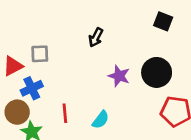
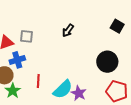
purple star: (119, 76) -> (79, 93), moved
cyan semicircle: (101, 120) -> (63, 89), size x1.5

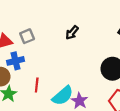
gray square: (27, 36) -> (27, 36), turned -32

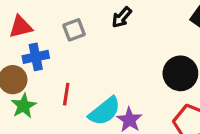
gray square: (27, 36) -> (74, 30), moved

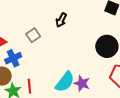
red line: (66, 94) -> (29, 86), moved

